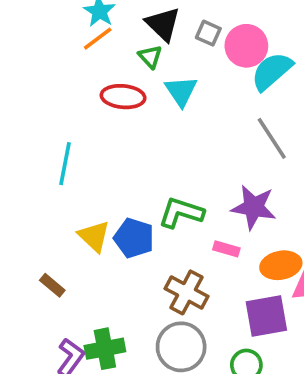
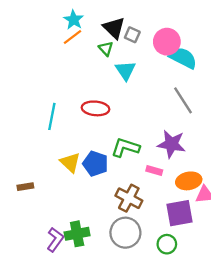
gray square: (208, 33) -> (132, 35), moved
cyan semicircle: (272, 71) -> (183, 58), turned 68
red ellipse: (123, 97) -> (96, 108), moved
brown rectangle: (52, 285) -> (25, 187), moved, turned -49

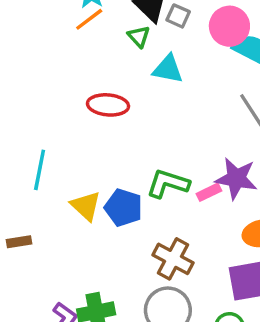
cyan triangle: (125, 70) -> (168, 69), turned -45
red ellipse: (96, 108) -> (108, 105), moved
cyan line: (52, 116) -> (40, 170), moved
pink rectangle: (154, 171) -> (209, 192), moved, turned -42

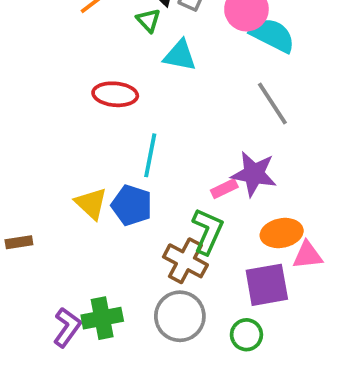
cyan line: (40, 170) -> (150, 155), moved
green L-shape: (168, 184) -> (208, 231), moved, turned 96

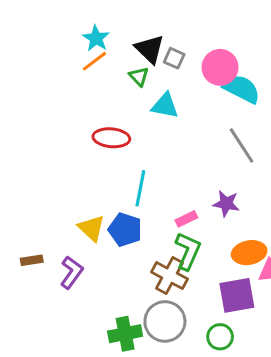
purple star: (254, 174) -> (226, 204), size x0.7
pink rectangle: (224, 189) -> (186, 219), moved
green cross: (102, 318) -> (125, 334), moved
purple L-shape: (67, 327) -> (72, 272), moved

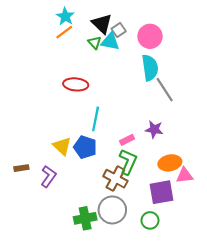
gray square: (174, 58) -> (119, 30), turned 32
cyan semicircle: (241, 89) -> (150, 68), moved, turned 55
cyan triangle: (165, 106) -> (110, 42), moved

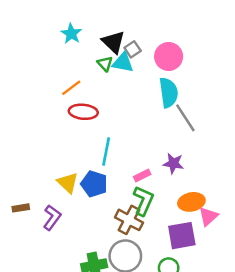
orange line: (64, 32) -> (71, 88), moved
pink triangle: (185, 175) -> (208, 216), turned -36

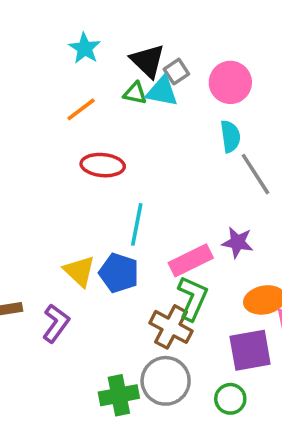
green triangle: (105, 64) -> (135, 93), turned -35
orange line: (71, 88) -> (81, 109), moved
cyan semicircle: (169, 93) -> (230, 136), size x0.7
pink rectangle: (142, 175) -> (191, 260), size x1.6

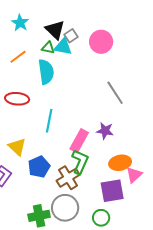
cyan semicircle: (230, 136) -> (46, 72), moved, size x1.4
red ellipse: (103, 165) -> (17, 99), moved
pink rectangle: (191, 260) -> (79, 141), turned -35
blue pentagon: (119, 273) -> (39, 167), moved, turned 30
brown cross: (171, 327) -> (68, 178), turned 30

